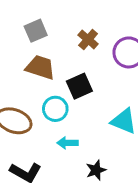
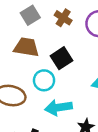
gray square: (36, 31) -> (30, 15), moved
cyan arrow: (67, 143) -> (58, 108), size x1.5

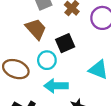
brown trapezoid: (26, 47) -> (36, 29), turned 30

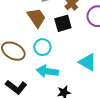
black square: (65, 43) -> (63, 23), moved

